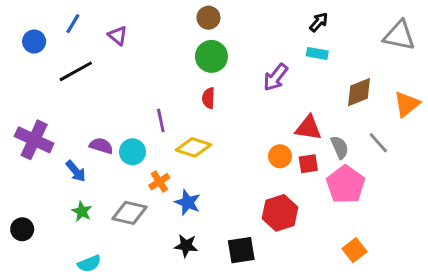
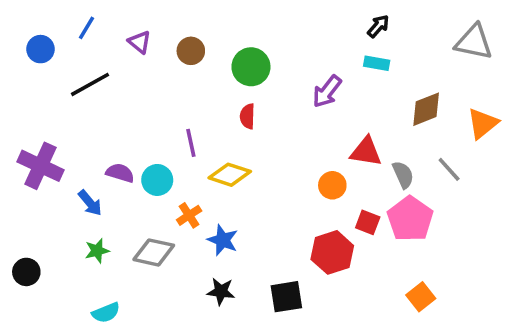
brown circle: (208, 18) -> (191, 51), moved
red square: (308, 164) -> (368, 222), moved, turned 30
green star: (82, 211) -> (97, 251), turned 30

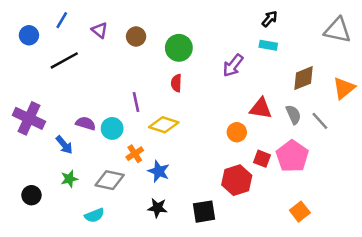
gray semicircle: (403, 175) -> (293, 115), moved
black circle: (26, 272) -> (31, 195), moved
cyan semicircle: (106, 313) -> (94, 215), moved

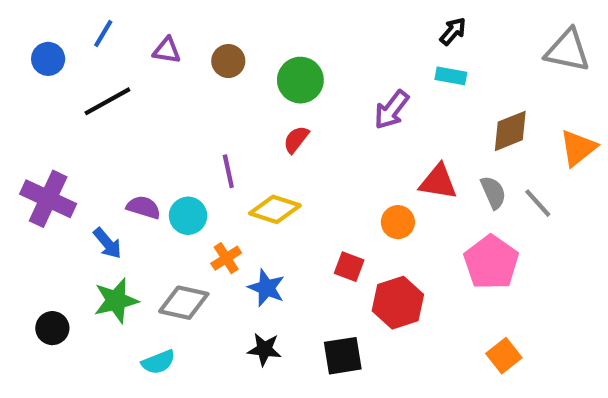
purple triangle: (99, 30) -> (167, 50), turned -30
red semicircle: (176, 83) -> (296, 139), turned 36
red square: (262, 159) -> (349, 267), moved
green star: (69, 179) -> (116, 301), size x1.5

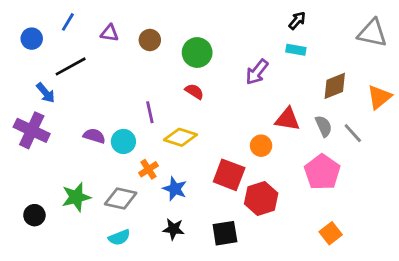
red semicircle: (296, 139) -> (194, 91), turned 84
blue arrow: (107, 243) -> (46, 93), moved
red square: (349, 267) -> (229, 175), size x1.6
cyan semicircle: (158, 362) -> (119, 237), moved

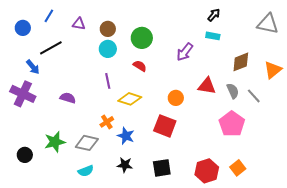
cyan circle: (123, 141) -> (108, 49), moved
orange circle: (261, 146) -> (176, 98), moved
red hexagon: (261, 198) -> (207, 171), moved

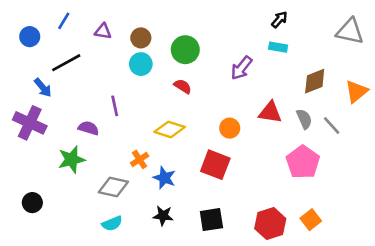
purple line: (108, 81) -> (115, 106), moved
green star: (55, 142) -> (72, 159), moved

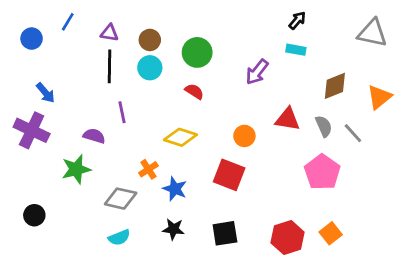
black line: (66, 63) -> (109, 66), moved, turned -60

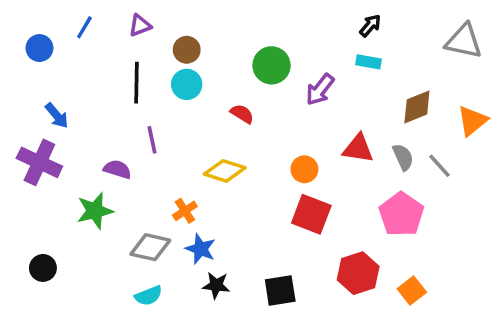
purple triangle: (109, 33) -> (140, 26), moved, turned -30
green circle: (197, 52) -> (272, 65), moved
red square: (229, 175) -> (311, 214), moved
blue star: (175, 189) -> (201, 249), moved
red hexagon: (288, 237) -> (358, 273), moved

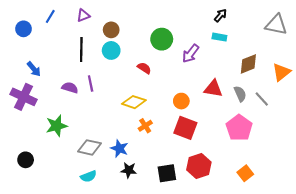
purple semicircle: (117, 169) -> (70, 88), moved
orange cross: (185, 211) -> (145, 126), moved
red hexagon: (358, 273) -> (199, 166), moved

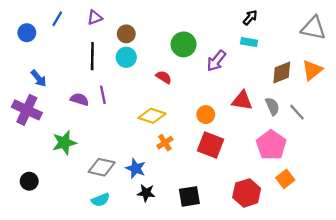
orange triangle: (281, 72) -> (312, 70), moved
red hexagon: (199, 166) -> (247, 193), moved
orange square: (245, 173) -> (285, 179), moved

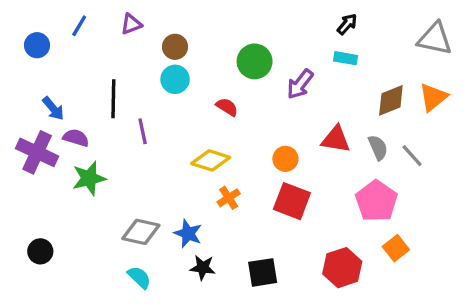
black line: (92, 56) -> (113, 99), moved
purple semicircle: (79, 99) -> (76, 138), moved
green star: (64, 143) -> (89, 178), moved
cyan semicircle: (101, 200) -> (139, 277), turned -114

